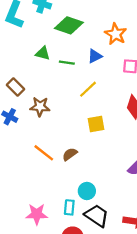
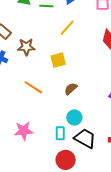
yellow square: (96, 124) -> (58, 60), moved
brown semicircle: (70, 154) -> (71, 89), moved
pink star: (37, 214) -> (24, 131), moved

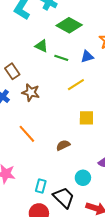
yellow square: (58, 60) -> (86, 118), moved
cyan circle: (74, 117) -> (83, 178), moved

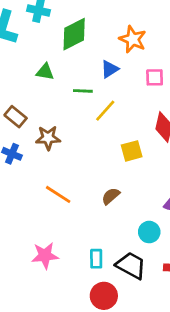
green diamond: (69, 25) -> (74, 34), turned -40
green line: (61, 58) -> (83, 91), moved

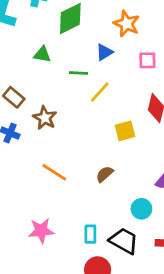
brown star: (48, 138) -> (45, 118), turned 30

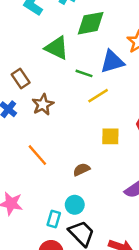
blue triangle: (104, 52) -> (112, 62), size x1.5
green triangle: (42, 54) -> (57, 48), size x1.5
cyan circle: (141, 209) -> (75, 205), moved

